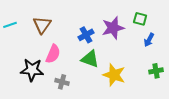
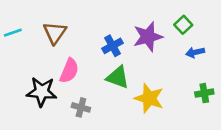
green square: (140, 19) -> (183, 25), turned 32
blue arrow: (149, 40) -> (195, 52), turned 48

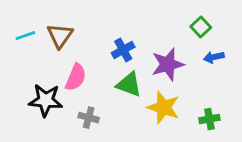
cyan line: (13, 33) -> (25, 36), moved
purple star: (148, 37) -> (168, 64), moved
green cross: (204, 93) -> (209, 119), moved

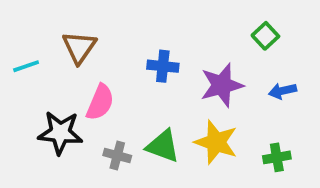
cyan line: (25, 36) -> (26, 66), moved
blue cross: (123, 50) -> (163, 66), turned 35
blue arrow: (214, 57) -> (283, 91), moved
green triangle: (129, 84) -> (163, 146), moved

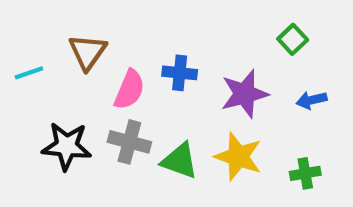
pink semicircle: (100, 102) -> (129, 90), moved
gray cross: (117, 156) -> (129, 142), moved, size x1.4

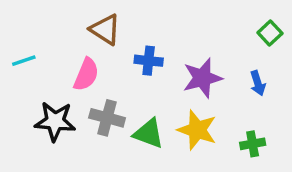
green square: (293, 39) -> (270, 33), moved
brown triangle: (88, 52) -> (105, 29), moved, turned -32
pink semicircle: (129, 90) -> (86, 75), moved
blue arrow: (311, 100) -> (258, 83), turned -95

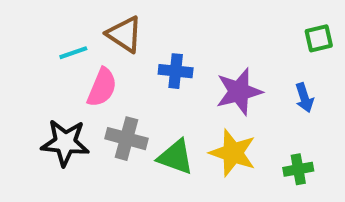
green square: (270, 33) -> (319, 38), turned 30
cyan line: (24, 61) -> (73, 53), moved

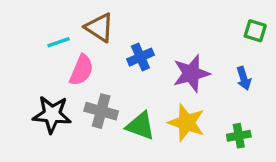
green square: (319, 38) -> (255, 31), turned 30
blue cross: (176, 71) -> (140, 57), turned -30

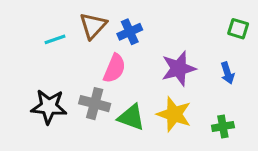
brown triangle: (99, 28) -> (93, 26), turned 40
blue cross: (140, 57) -> (130, 32), moved
pink semicircle: (81, 70) -> (114, 68), moved

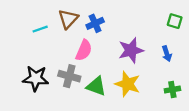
green cross: (223, 126) -> (172, 90), moved

